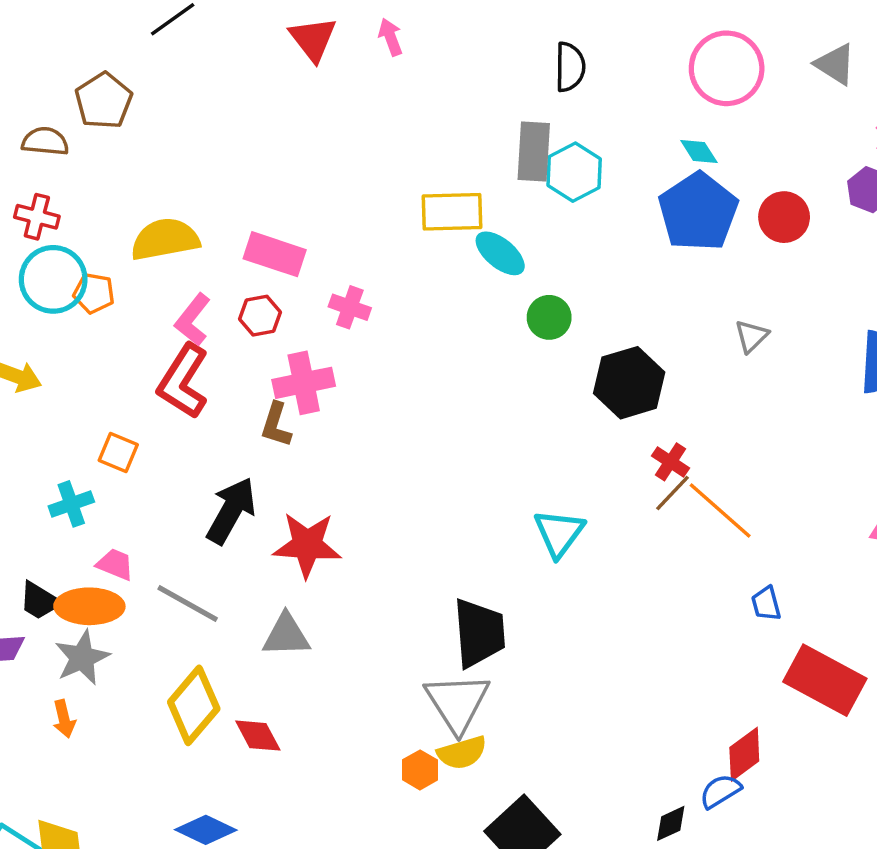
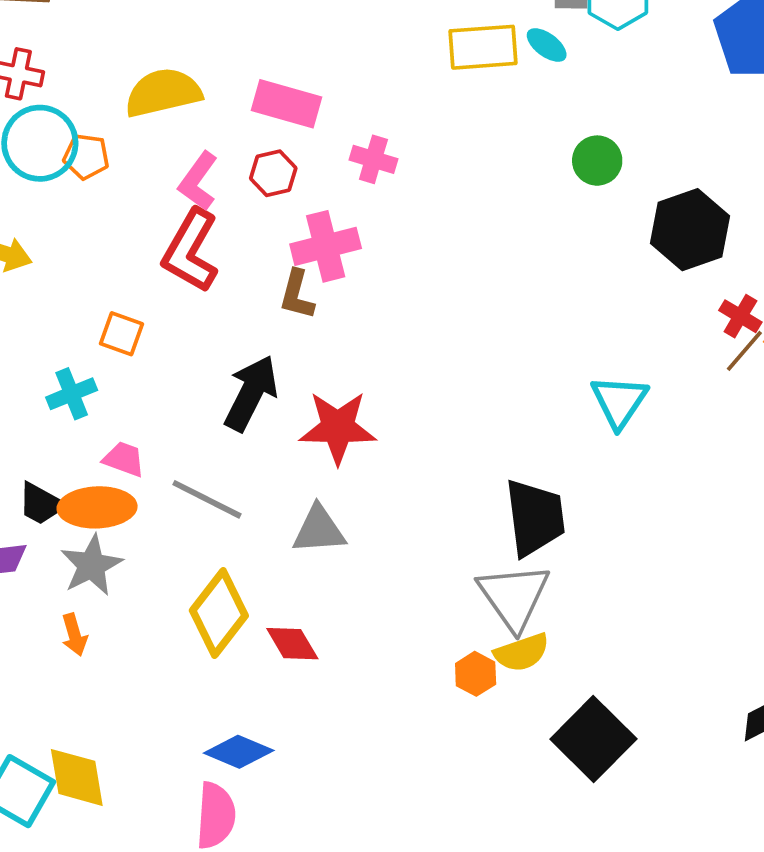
cyan ellipse: (500, 253) -> (547, 45), moved, size x0.7

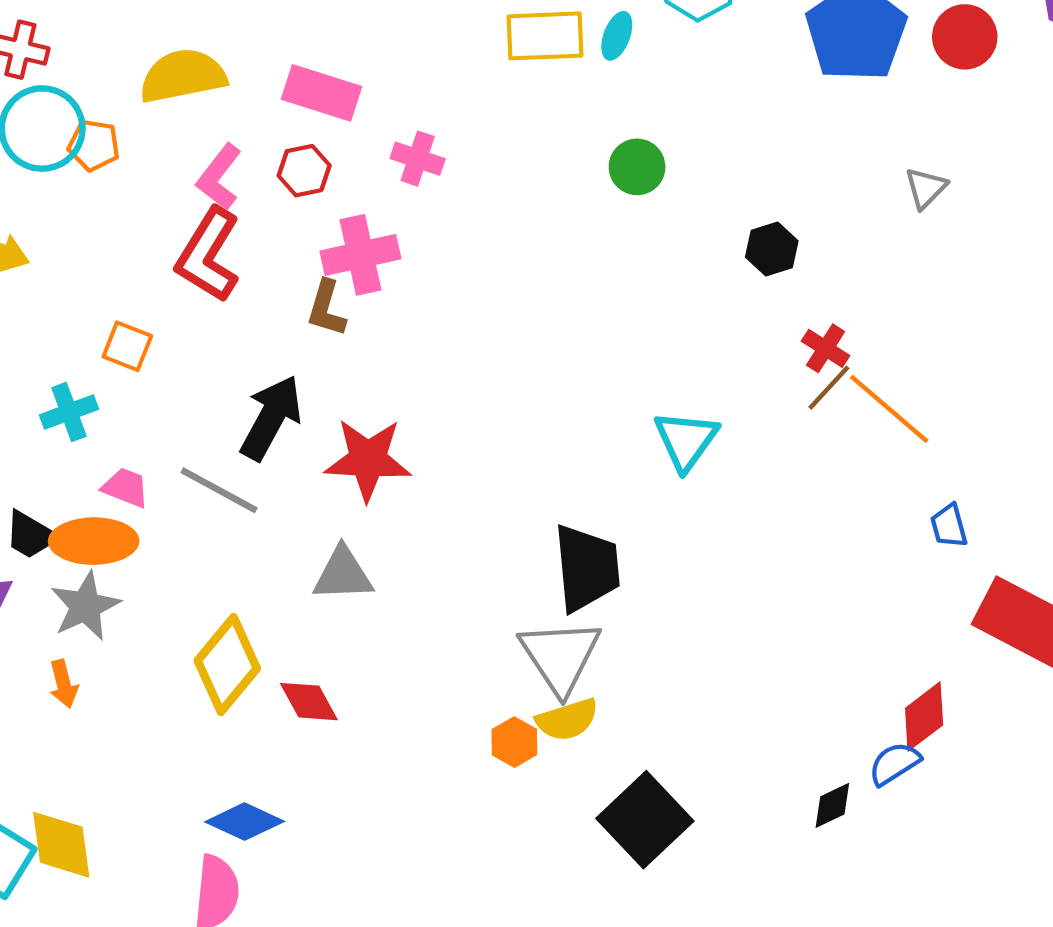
cyan ellipse: (547, 45) -> (617, 36), turned 72
green circle: (597, 161) -> (637, 167), moved
black hexagon: (690, 230) -> (772, 249), size x0.6
gray line: (207, 499) -> (219, 490), moved

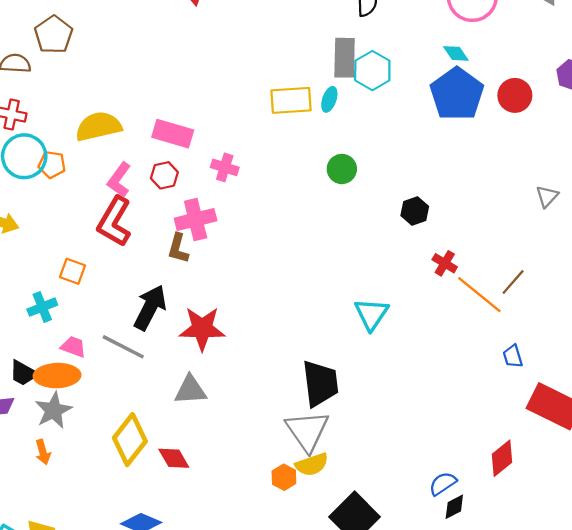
gray triangle: (926, 188) -> (547, 196), moved
brown line: (829, 388) -> (513, 282), moved
blue semicircle: (894, 764) -> (443, 484), moved

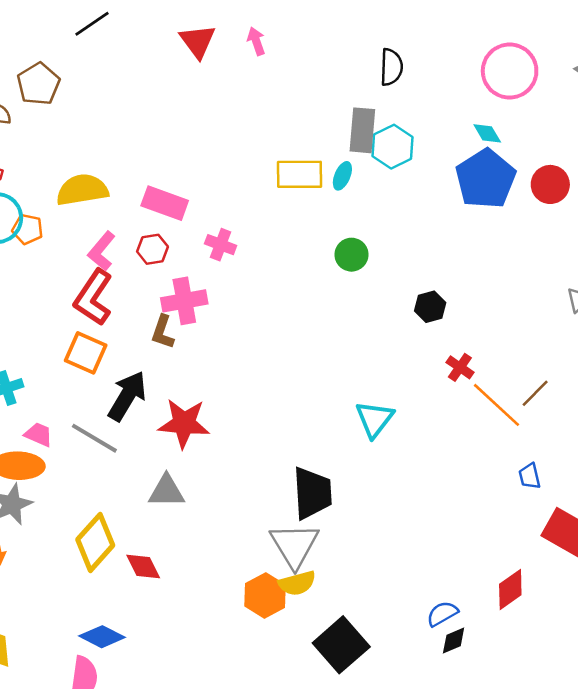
orange square: (72, 271) -> (86, 353), moved, size x1.4
orange hexagon: (284, 477) -> (265, 595), size x1.5

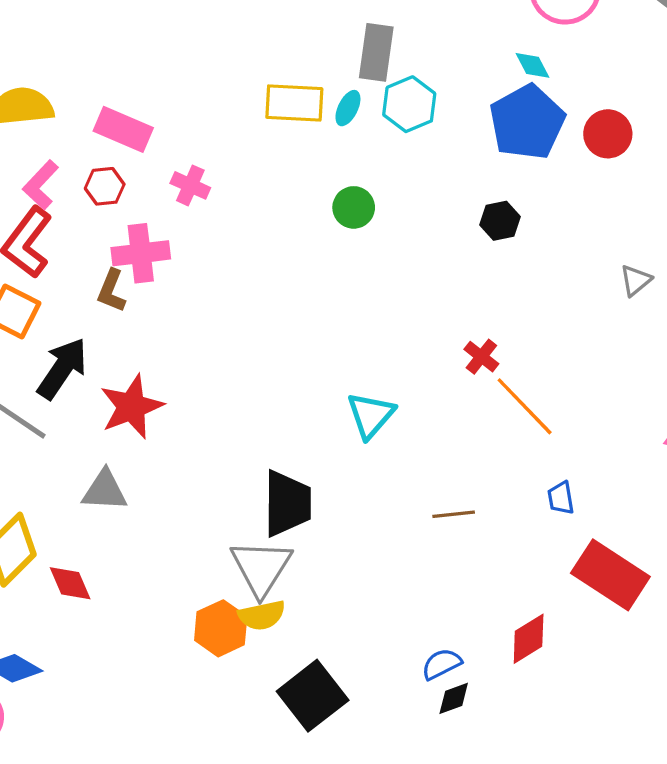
cyan hexagon: (393, 147) -> (409, 104), moved
black hexagon: (430, 307) -> (500, 221), moved
brown line: (535, 393) -> (454, 514), moved, turned 36
red star: (184, 423) -> (132, 407), turned -30

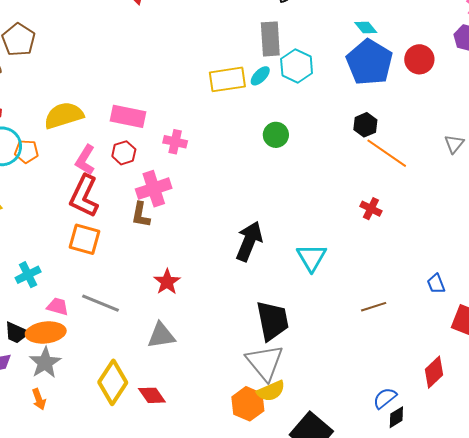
cyan ellipse: (348, 108) -> (260, 76), turned 30
black arrow: (62, 368) -> (249, 241), moved
orange line: (525, 406) -> (387, 153), moved
red star: (132, 407) -> (167, 282), size x0.7

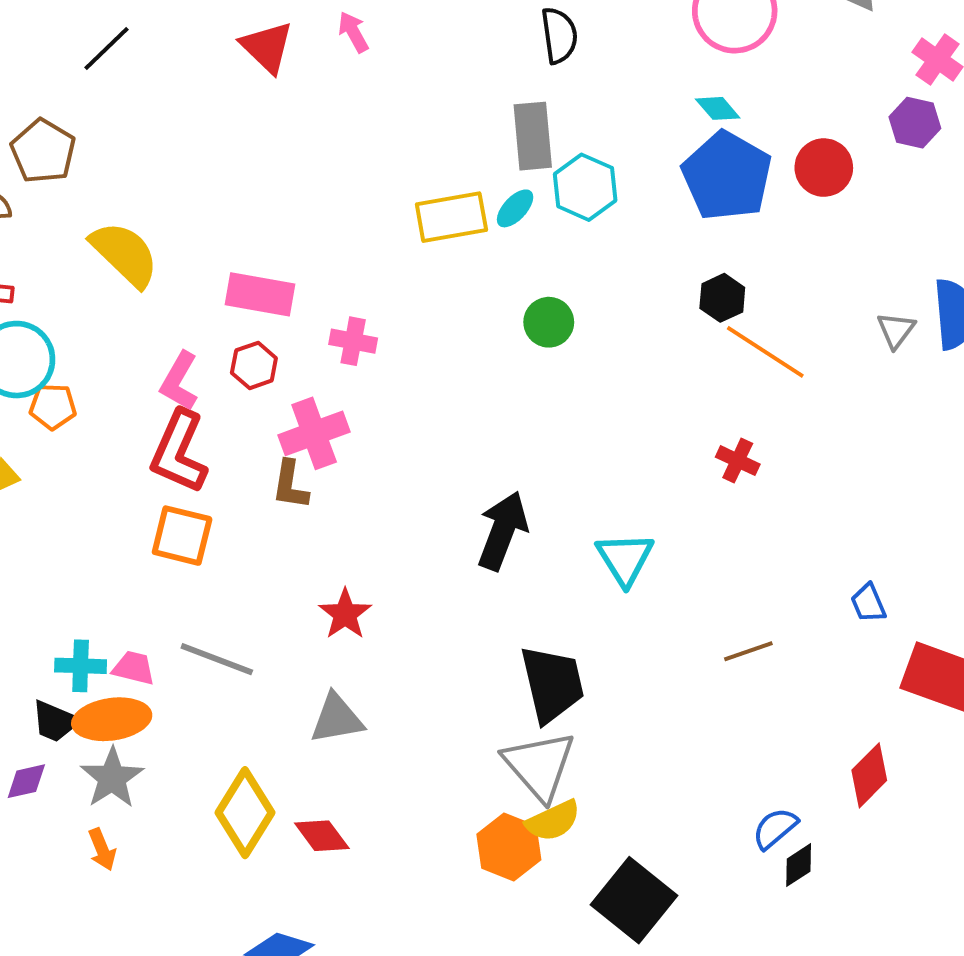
yellow semicircle: (64, 115) -> (125, 254), moved, turned 63
orange pentagon: (26, 151) -> (53, 407), moved
cyan cross: (28, 275) -> (81, 666), moved, turned 30

